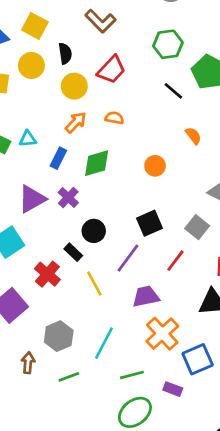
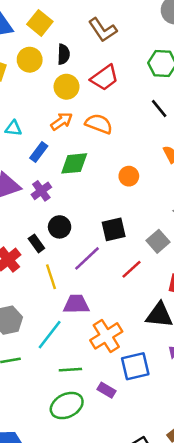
orange semicircle: (114, 118) -> (99, 124), size x1.5
purple trapezoid: (146, 296) -> (76, 304), moved

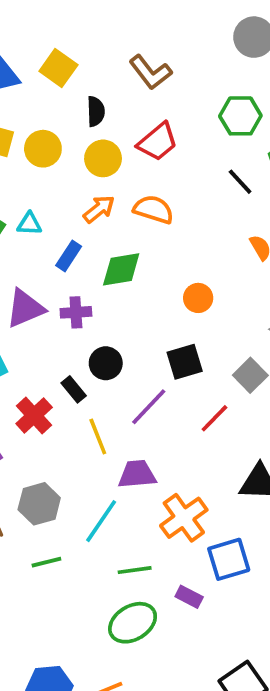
yellow circle: (30, 60) -> (43, 149), moved
orange circle: (129, 176) -> (198, 298), moved
purple cross: (41, 191) -> (76, 312), turned 36

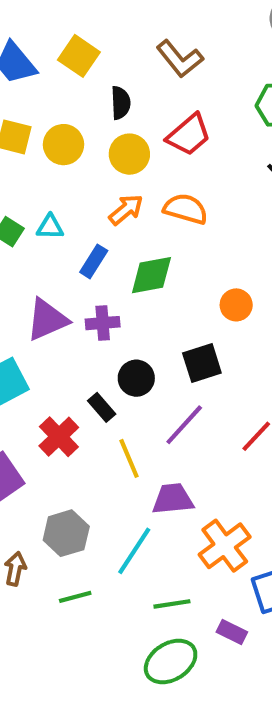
black square: (185, 362) -> (202, 363), moved

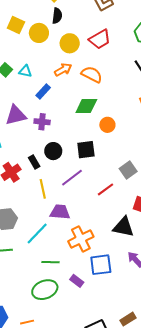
black semicircle: (121, 103) -> (57, 16), moved
green diamond: (151, 275) -> (86, 106), moved

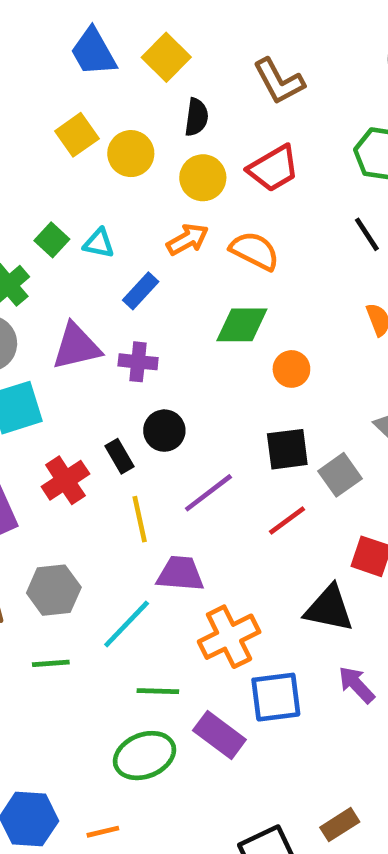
black semicircle: (57, 16) -> (197, 117), moved
yellow square: (16, 25) -> (77, 135), turned 30
black square: (86, 150) -> (287, 449), moved
purple rectangle: (77, 281) -> (219, 735), size x1.5

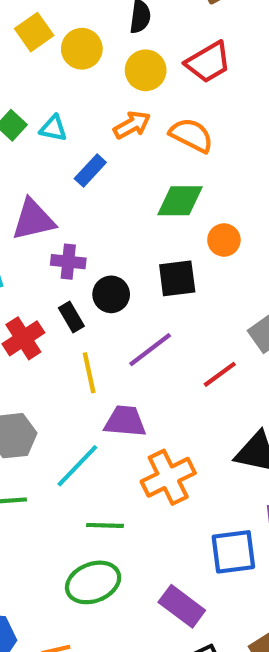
purple cross: (138, 362) -> (68, 262), moved
black square: (287, 449) -> (177, 278), moved
blue square: (276, 697) -> (233, 552), moved
purple rectangle: (219, 735) -> (182, 606), moved

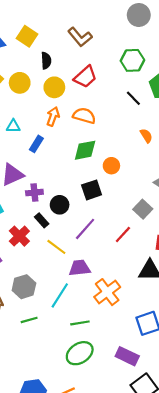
orange arrow: (132, 125) -> (53, 116), turned -30
yellow line: (89, 373) -> (56, 247), turned -30

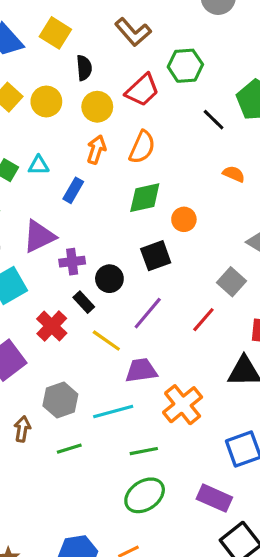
green hexagon: (132, 60) -> (185, 66), moved
orange semicircle: (84, 116) -> (142, 147), turned 100
orange semicircle: (146, 136) -> (234, 174), turned -32
cyan line: (60, 295) -> (113, 411), turned 44

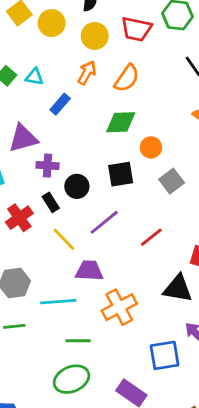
red trapezoid: (142, 90) -> (136, 29), turned 44
gray square: (232, 282) -> (172, 181), moved

